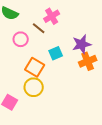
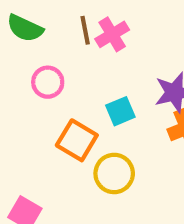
brown line: (39, 28) -> (85, 30), moved, turned 40
yellow circle: (34, 87) -> (114, 173), moved

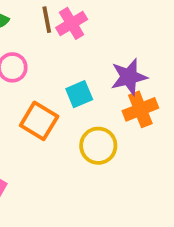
yellow circle: (114, 173) -> (98, 146), moved

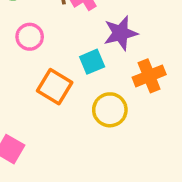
purple star: (129, 77) -> (121, 33), moved

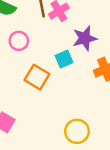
yellow circle: (110, 110) -> (77, 131), moved

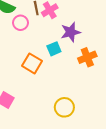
pink circle: (19, 41) -> (20, 23), moved

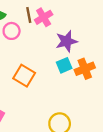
cyan square: (54, 49) -> (64, 65), moved

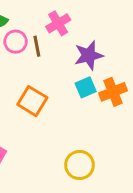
brown line: (29, 15) -> (37, 46), moved

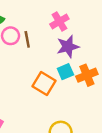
pink cross: (58, 23) -> (59, 21), moved
orange square: (32, 101) -> (44, 84), moved

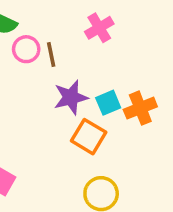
purple star: (68, 47) -> (71, 97), moved
orange square: (44, 84) -> (89, 137), moved

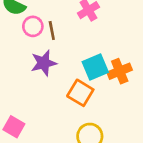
purple star: (71, 97) -> (44, 63), moved
cyan square: (108, 103) -> (95, 67), size x1.4

